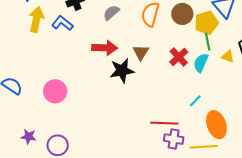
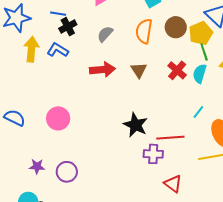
black star: (122, 71) -> (136, 125), moved, turned -30
purple cross: (174, 139) -> (153, 154), moved

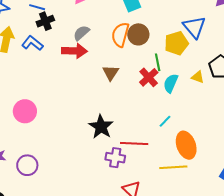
brown circle: (176, 27) -> (138, 34), moved
green line: (204, 52) -> (158, 62), moved
red arrow: (102, 70) -> (74, 51), moved

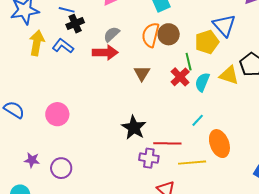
yellow triangle: (198, 77) -> (229, 75), size x1.5
yellow line: (173, 167) -> (192, 163), moved

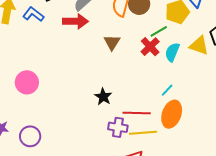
green line: (189, 62) -> (159, 31), turned 72
black star: (134, 128) -> (103, 97), size x0.7
orange ellipse: (219, 144) -> (172, 114), moved, turned 40
yellow line: (192, 163) -> (143, 133), moved

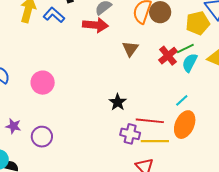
green line: (159, 31) -> (185, 48), moved

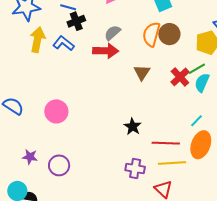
purple cross: (130, 134) -> (135, 169), moved

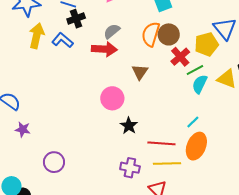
red cross: (180, 77) -> (180, 57), moved
pink circle: (56, 111) -> (112, 98), moved
purple star: (30, 157) -> (23, 129), moved

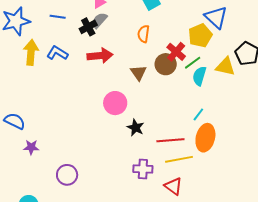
black cross: (76, 19) -> (88, 27), moved
gray semicircle: (112, 31) -> (99, 20), moved
orange semicircle: (151, 34) -> (144, 34), size x0.7
brown circle: (169, 34) -> (166, 64), moved

